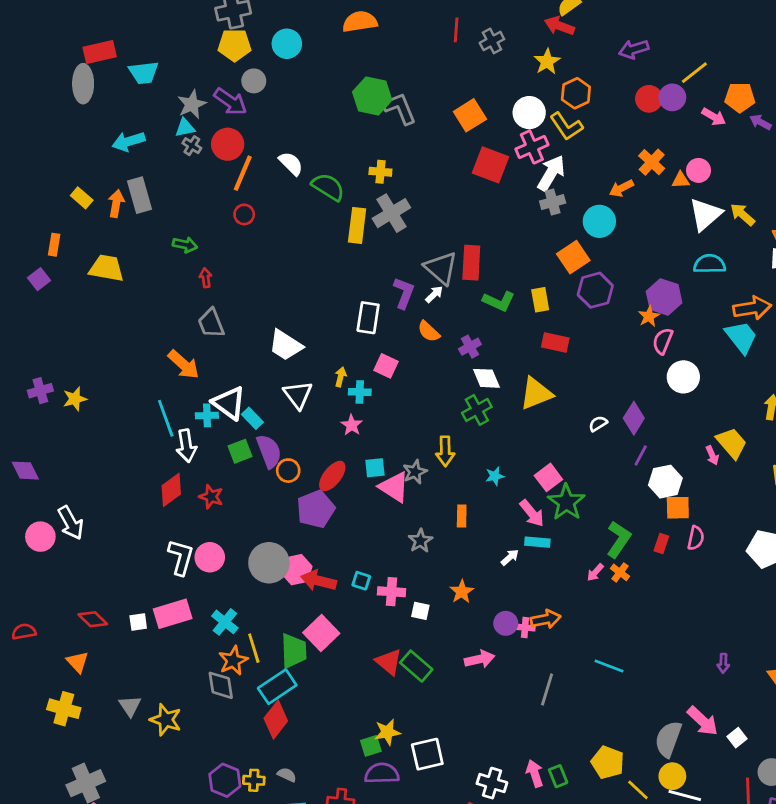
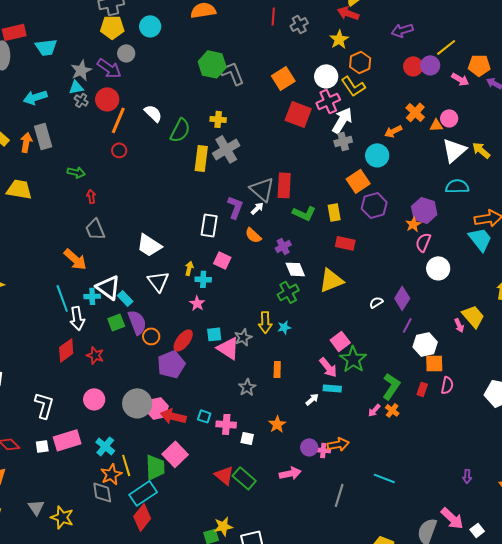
green semicircle: (328, 187) -> (180, 130), turned 85
cyan star: (495, 476) -> (284, 327), moved
white L-shape: (181, 557) -> (44, 405), moved

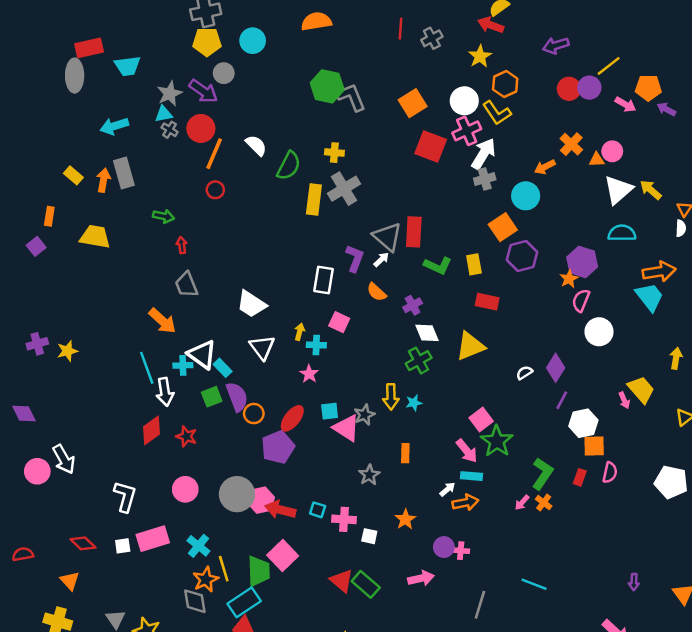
orange arrow: (338, 444) -> (465, 503), moved

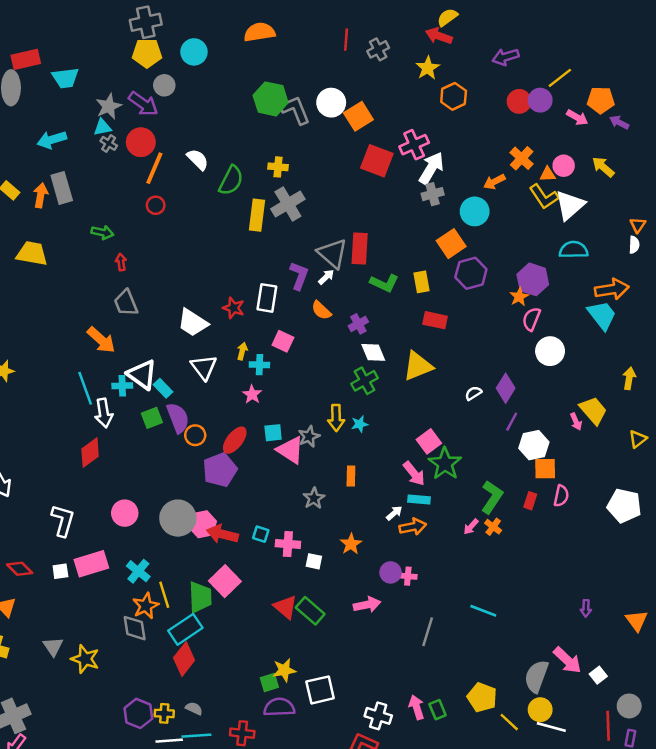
white circle: (464, 101) -> (331, 103), moved
yellow L-shape: (497, 113) -> (544, 197), moved
yellow arrow: (651, 190) -> (603, 167), moved
red star: (186, 436) -> (234, 308), moved

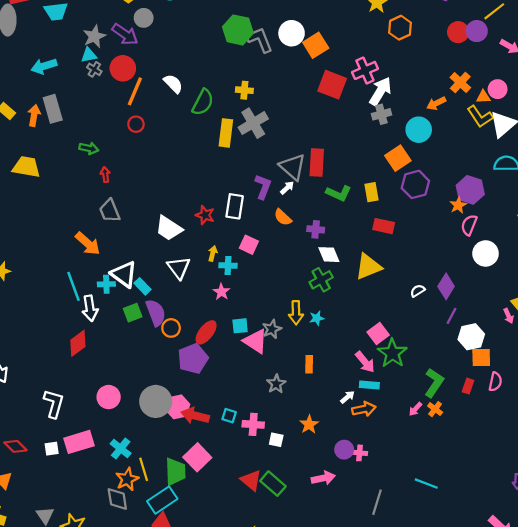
purple cross: (358, 324) -> (316, 229), turned 35

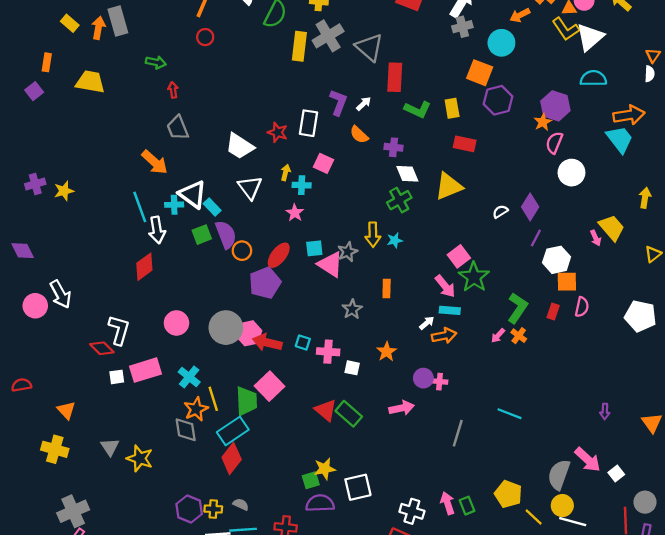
orange square: (398, 158) -> (480, 73), turned -35
gray triangle: (293, 167) -> (369, 47), moved
red diamond: (15, 446) -> (102, 348), moved

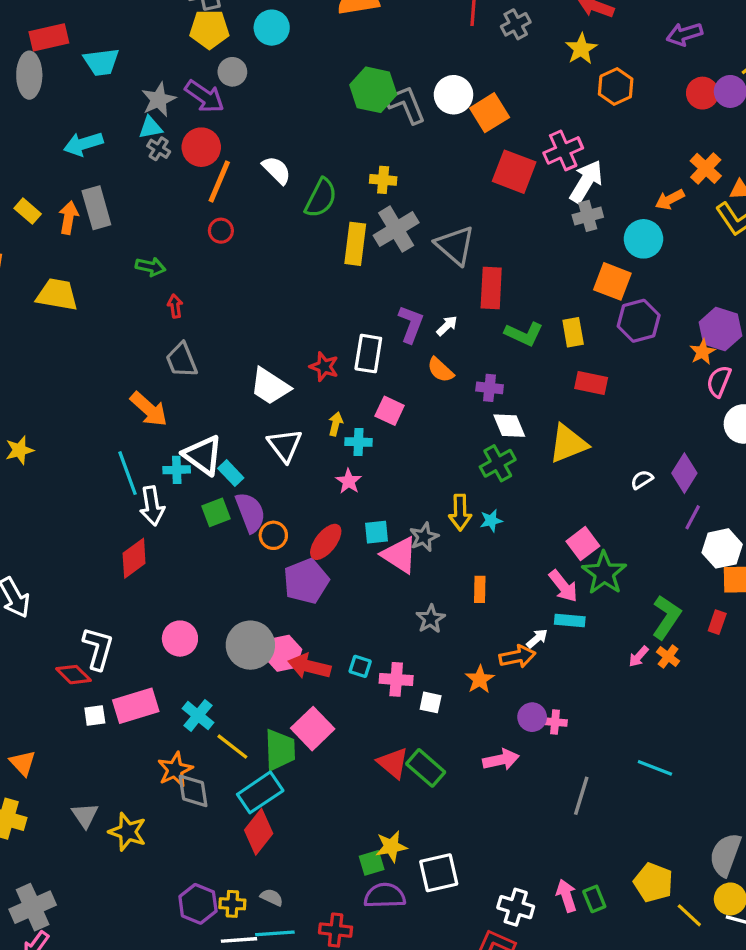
orange arrow: (444, 336) -> (517, 657), moved
yellow line: (213, 399) -> (232, 747), turned -35
orange star: (196, 409) -> (175, 770), moved

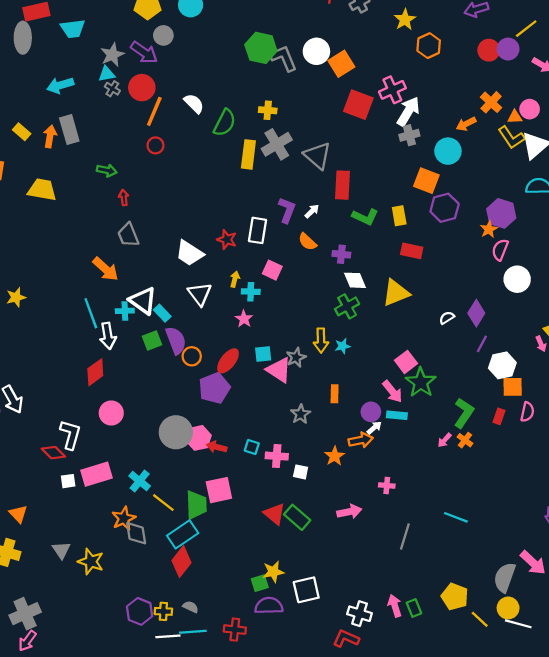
pink circle: (180, 639) -> (111, 413), moved
red arrow: (309, 666) -> (217, 447), size x0.7
purple circle: (532, 717) -> (371, 412), moved
pink square: (313, 729) -> (219, 490), turned 32

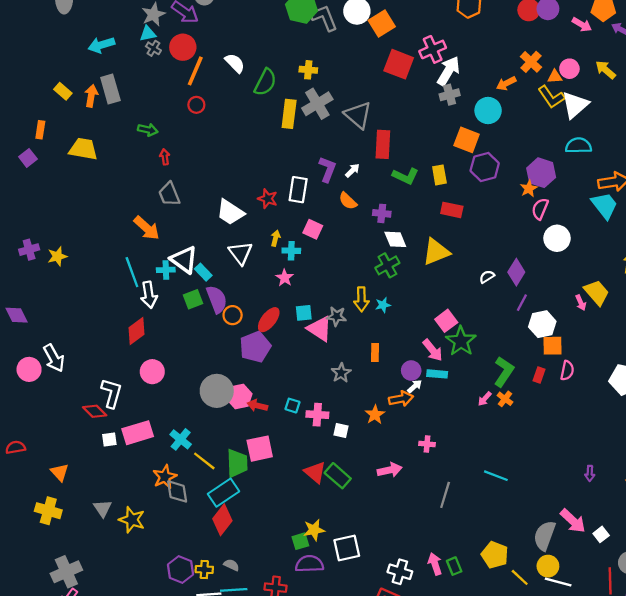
gray star: (296, 357) -> (337, 316), turned 30

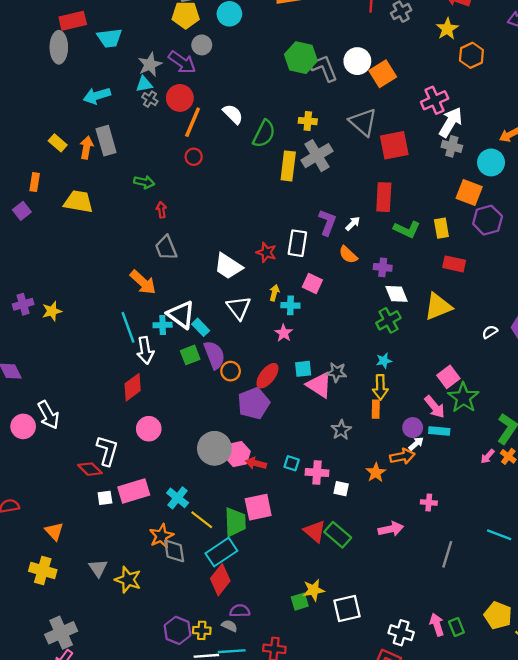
red square: (399, 64) -> (394, 145), moved, turned -32
gray cross: (450, 95) -> (452, 146), turned 30
gray triangle: (358, 115) -> (363, 122), moved
yellow arrow: (361, 299) -> (380, 387), moved
purple semicircle: (309, 564) -> (240, 611), moved, size x0.7

